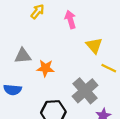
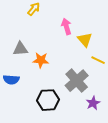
pink arrow: (70, 19) -> (66, 26), moved

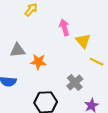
gray cross: (77, 81) -> (75, 83), size x0.7

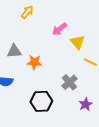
pink arrow: (64, 27) -> (59, 29), turned -112

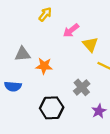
yellow arrow: (27, 12) -> (45, 14), moved

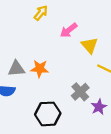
gray triangle: (23, 54) -> (16, 69), moved
purple star: (99, 111) -> (99, 107), moved

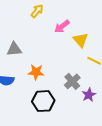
gray triangle: (16, 69) -> (14, 49), moved
orange star: (40, 69) -> (36, 72), moved

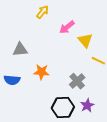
purple star: (89, 95) -> (87, 105), moved
black hexagon: (43, 101) -> (63, 107), moved

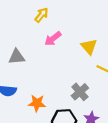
pink arrow: (67, 27) -> (53, 39), moved
orange star: (41, 72) -> (37, 103), moved

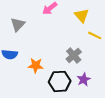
gray triangle: (17, 57) -> (18, 24), turned -42

